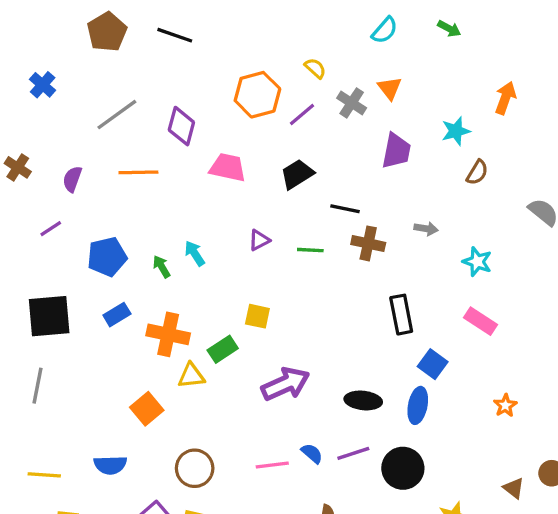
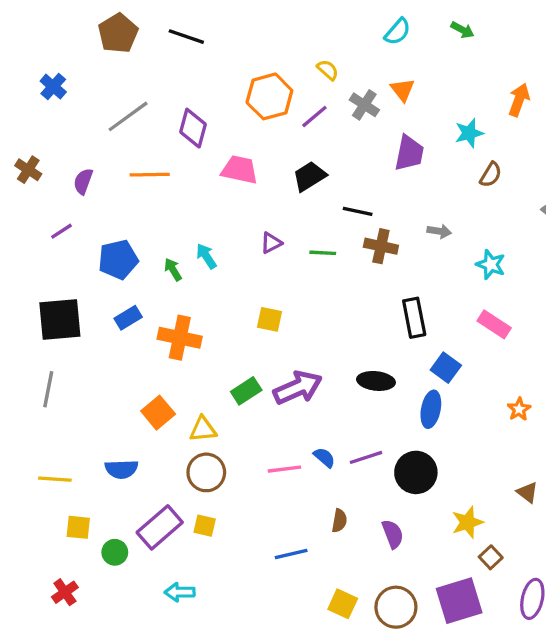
green rectangle: (223, 349) -> (246, 391), moved
yellow triangle: (191, 376) -> (203, 429), moved
black ellipse: (363, 400) -> (376, 381), moved

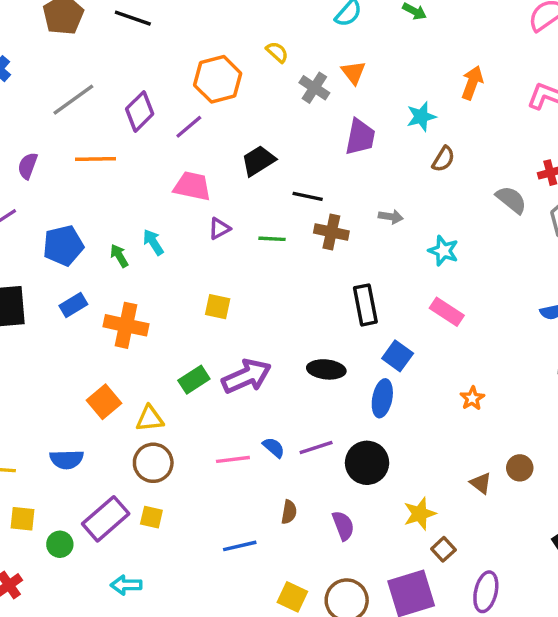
purple line: (314, 116) -> (189, 127), moved
purple diamond: (193, 128) -> (140, 111), turned 30
pink trapezoid: (240, 170) -> (192, 186), moved

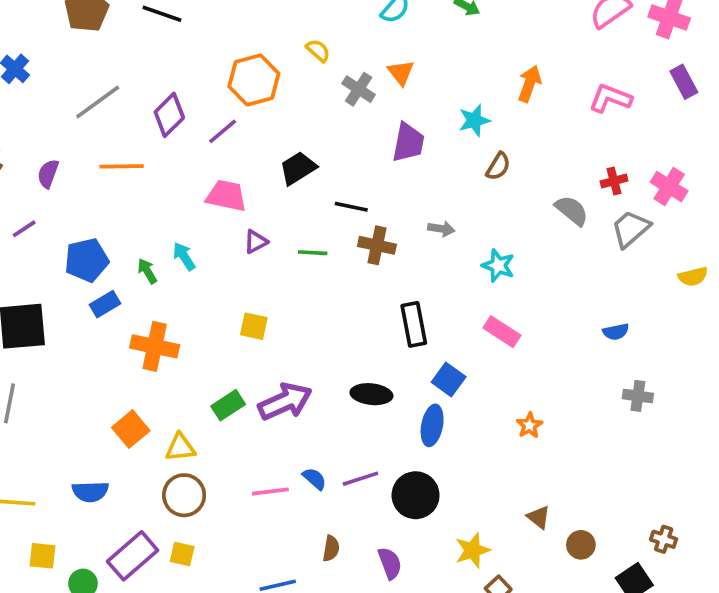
blue rectangle: (73, 305) -> (105, 304), moved
brown circle: (520, 468) -> (581, 545), moved

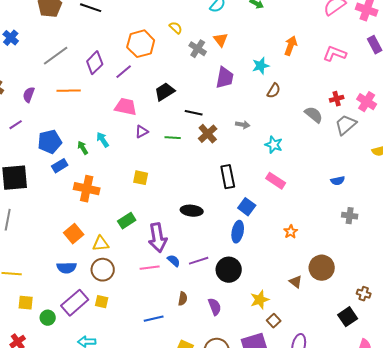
brown cross: (377, 245) -> (208, 134), turned 36
black ellipse: (371, 394) -> (192, 211), moved
purple arrow: (285, 402) -> (158, 238), moved, turned 104
blue semicircle: (90, 492) -> (67, 268), moved
brown circle: (581, 545) -> (322, 268), moved, size x1.6

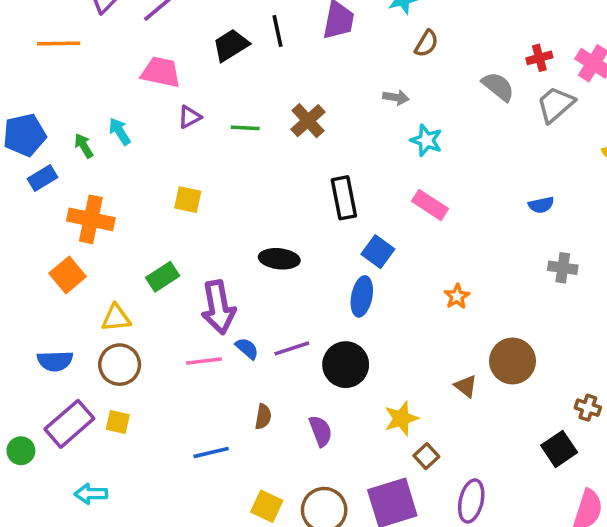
black line: (194, 113) -> (277, 31), moved, turned 66
gray arrow: (243, 125) -> (396, 97), moved
orange square: (74, 234) -> (68, 275), moved

